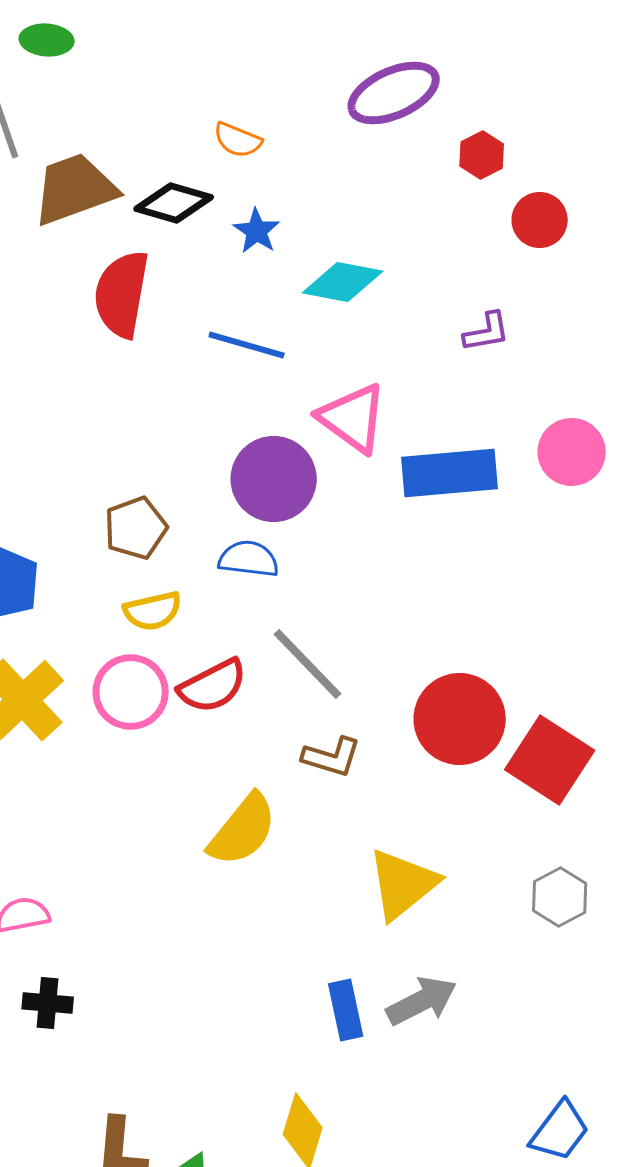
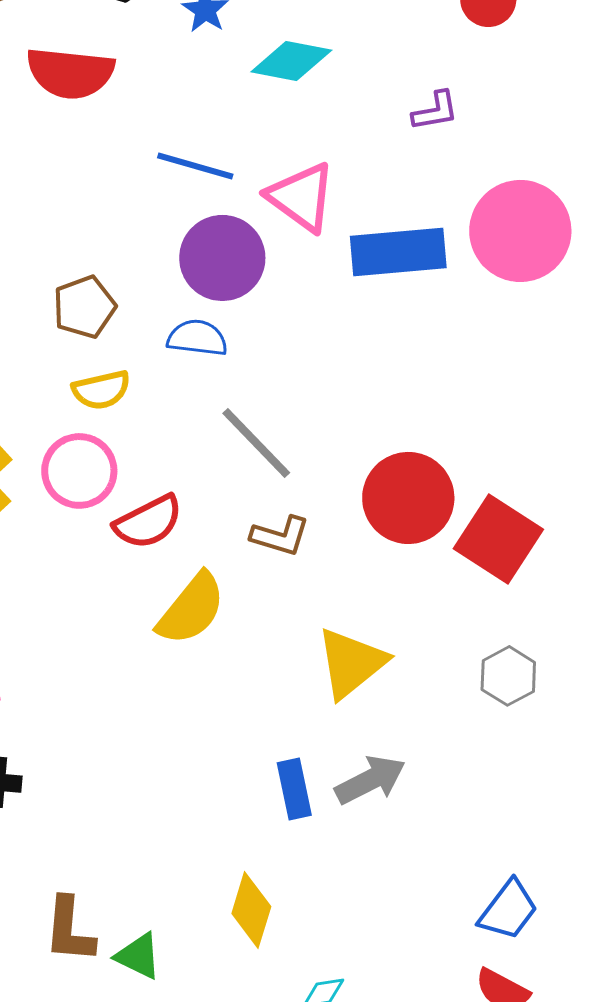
red semicircle: (122, 294) -> (70, 73), turned -94
blue line: (247, 345) -> (195, 166), moved
pink circle: (572, 452) -> (520, 231), size x1.5
red semicircle: (213, 686) -> (148, 522), moved

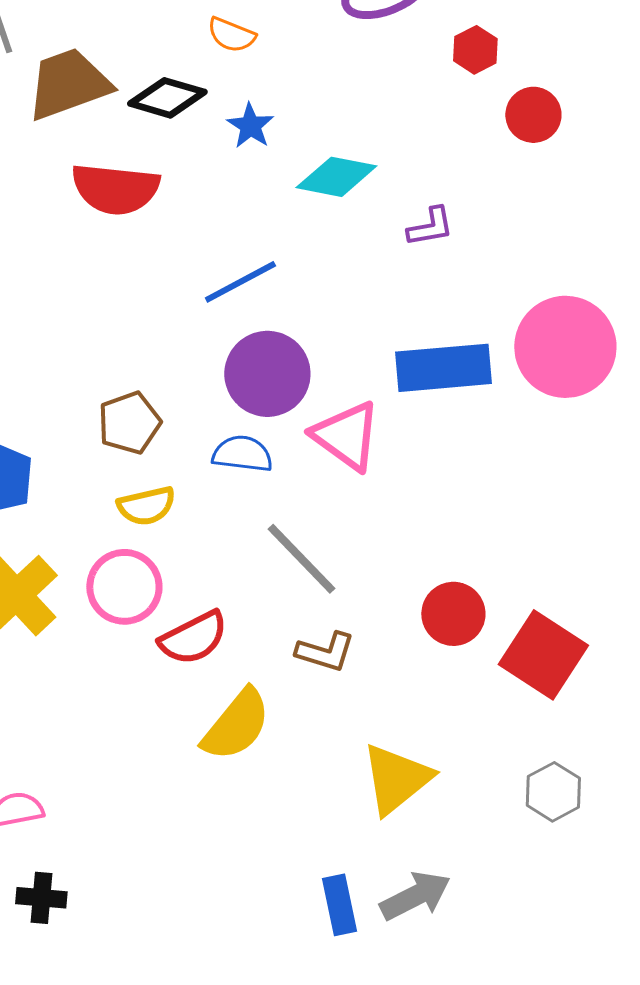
purple L-shape: (435, 111) -> (430, 227), moved
blue line: (195, 166) -> (240, 282), turned -44
pink triangle: (301, 197) -> (346, 436), moved
red circle: (408, 498) -> (453, 614), size x0.7

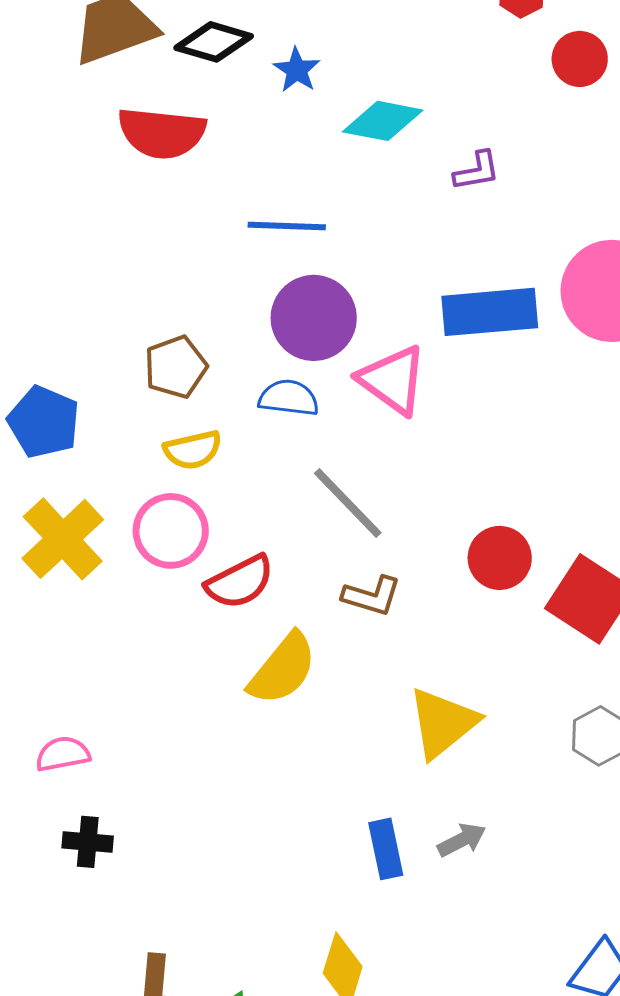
blue line: (240, 282) -> (287, 226), turned 30
gray arrow: (415, 896) -> (462, 840), size x0.7

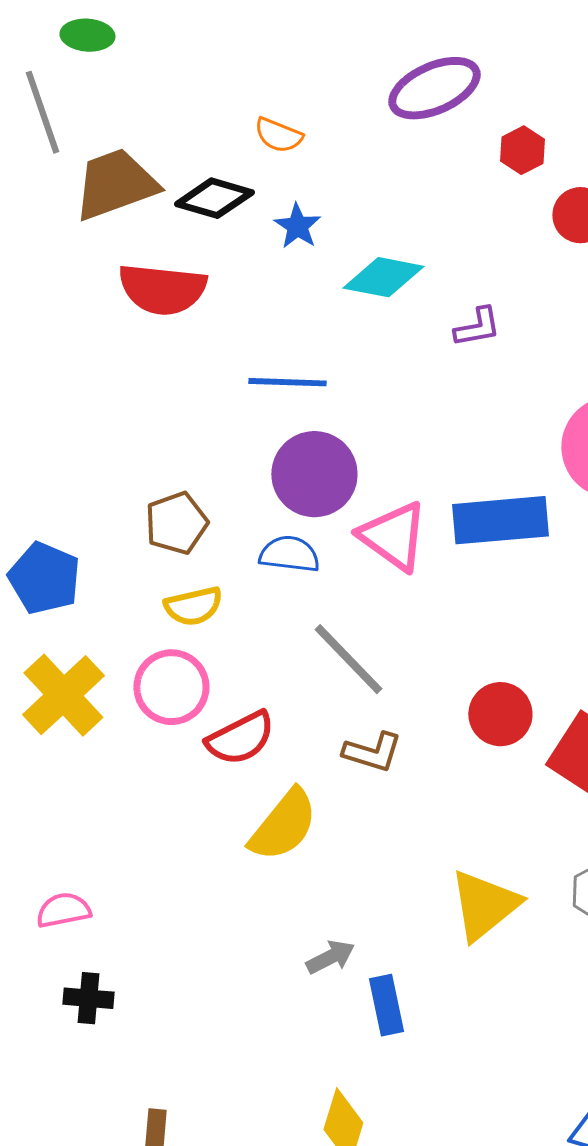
blue rectangle: (490, 312) -> (500, 520), moved
yellow triangle: (443, 723) -> (484, 905), moved
gray arrow: (462, 840) -> (330, 957), moved

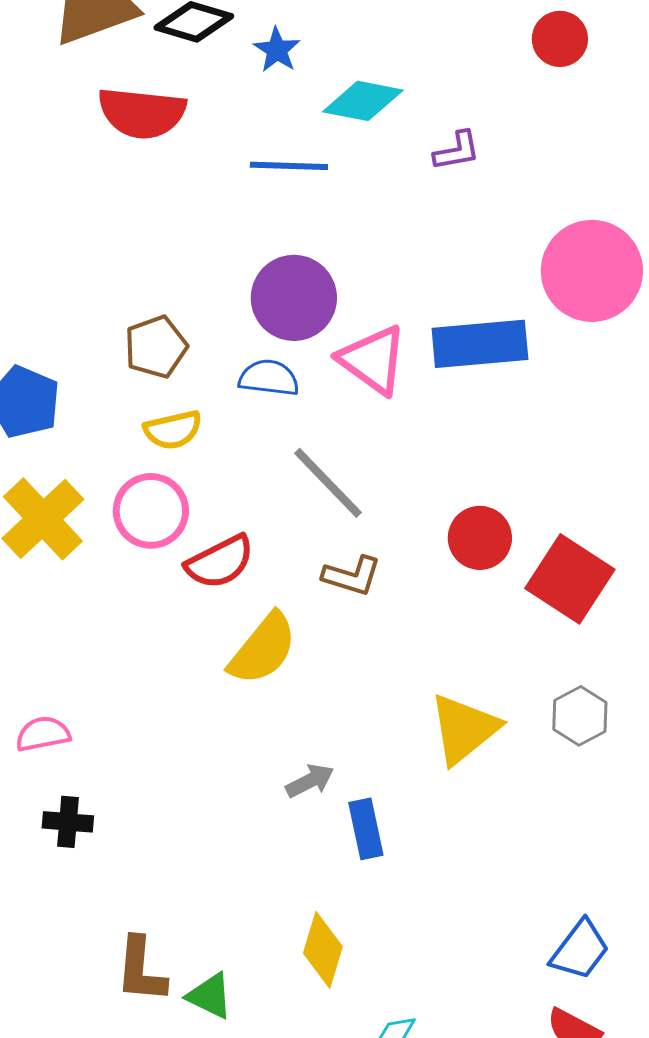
blue line: (287, 382) -> (289, 166), moved

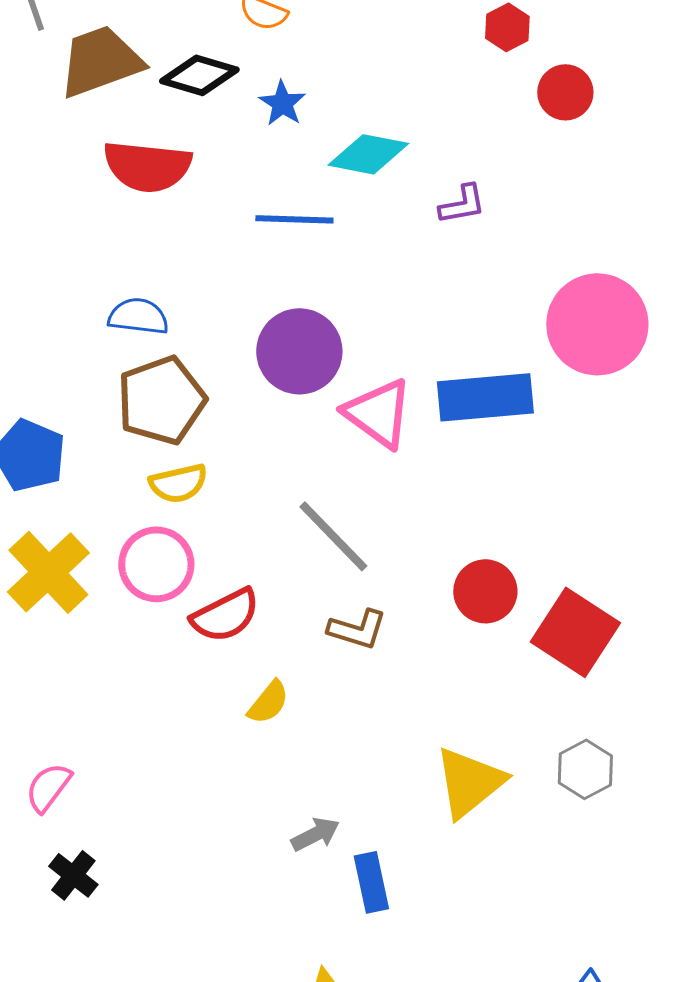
brown pentagon: (156, 347) -> (161, 400), size x1.4
blue semicircle: (269, 378) -> (138, 316), moved
yellow semicircle: (263, 649) -> (268, 702), size x0.6
pink semicircle: (43, 734) -> (48, 787), turned -42
black cross: (68, 822) -> (73, 875), turned 33

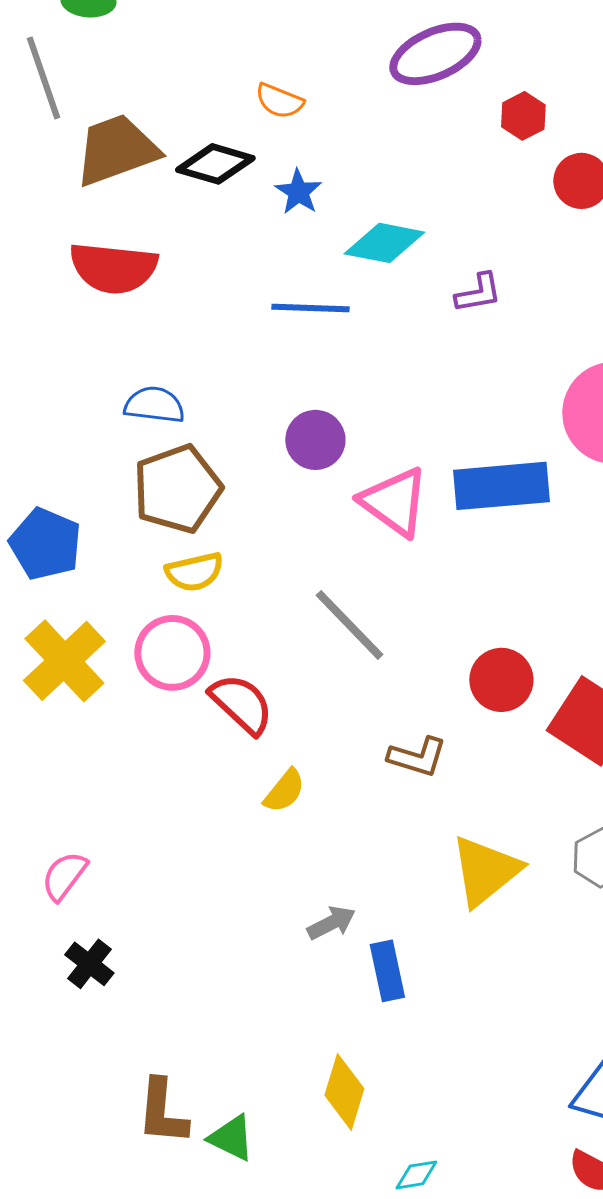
red semicircle: (147, 166) -> (113, 268), moved
purple circle: (299, 351) -> (315, 440), size x0.7
red semicircle: (225, 615) -> (241, 704), turned -110
brown L-shape: (357, 629) -> (417, 757), moved

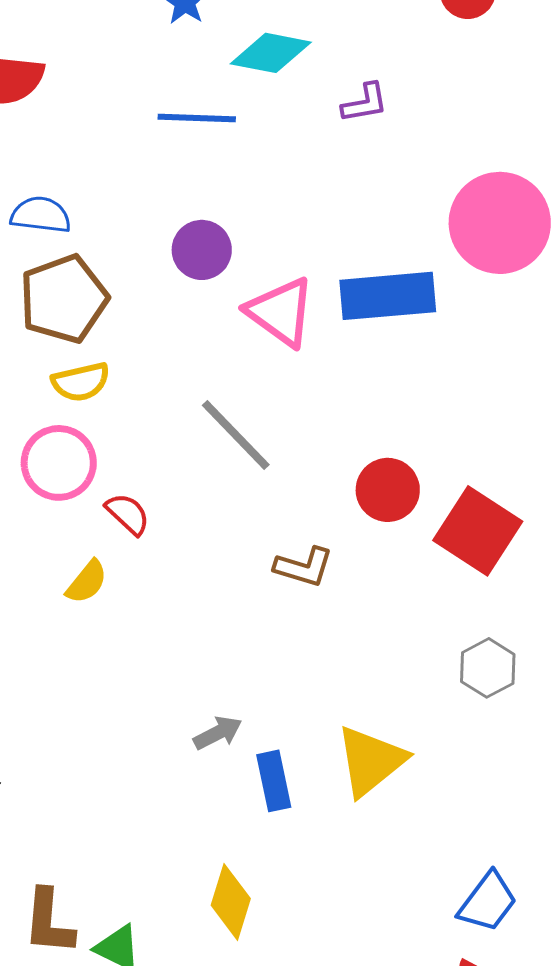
red semicircle: (241, 704) -> (128, 514), size x0.7
yellow semicircle: (284, 791) -> (87, 582), moved
yellow triangle: (485, 871) -> (371, 761), moved

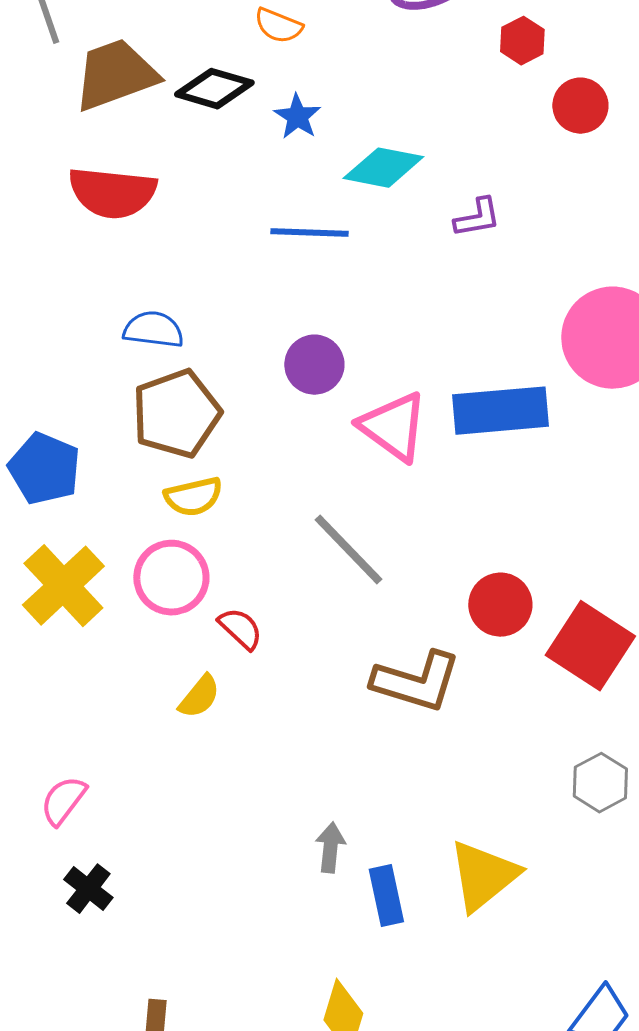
brown L-shape: (304, 567) -> (416, 682), size x1.5
gray arrow: (218, 733) -> (330, 848), turned -57

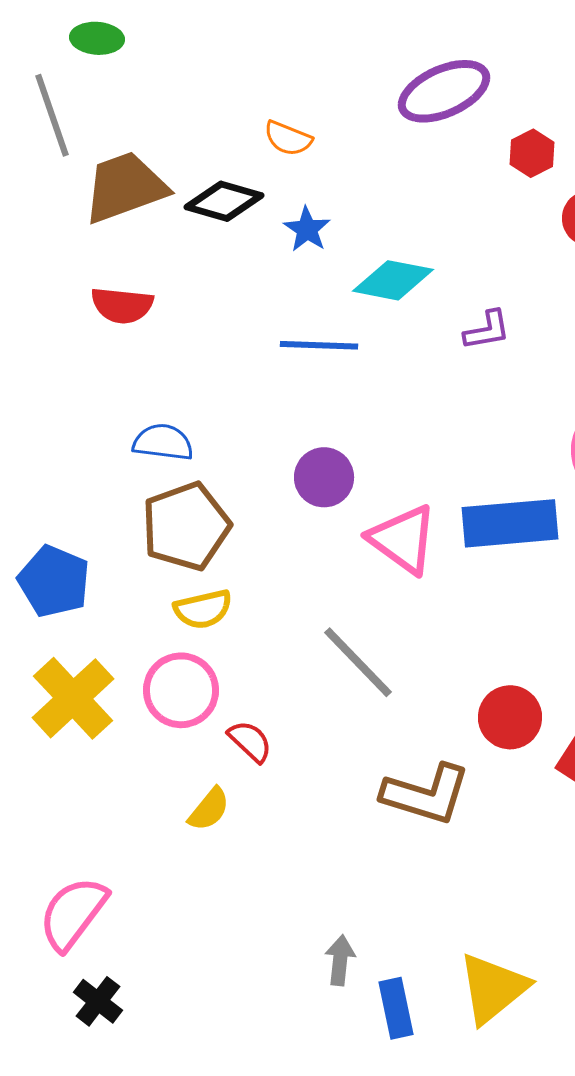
red semicircle: (112, 193) -> (122, 305), size x0.7
pink semicircle: (63, 801) -> (73, 913), size x1.5

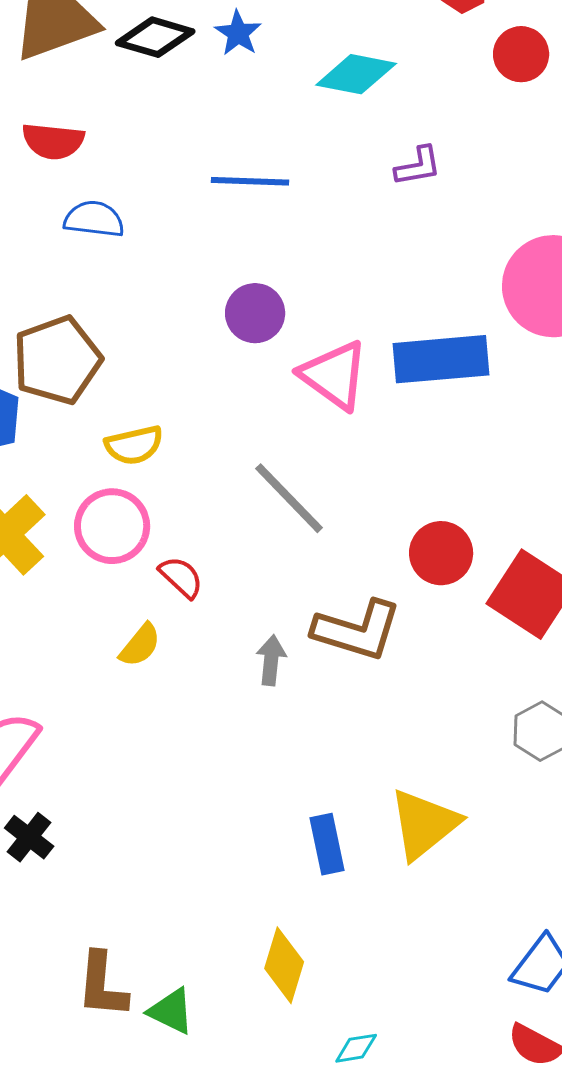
blue star: (307, 229) -> (238, 33), moved
cyan diamond: (393, 280) -> (356, 74), moved
blue semicircle: (163, 442) -> (94, 219), moved
brown pentagon: (186, 526) -> (57, 360), moved
gray arrow: (340, 960) -> (271, 660), moved

